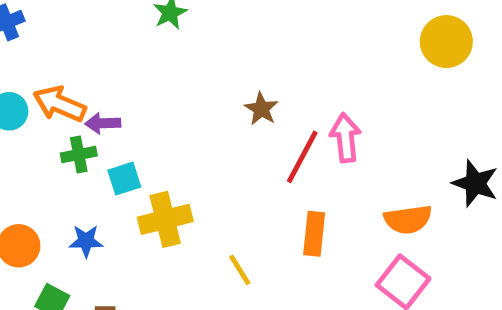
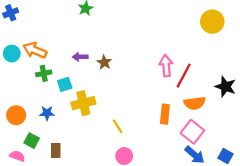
brown star: (261, 109) -> (104, 62), moved
purple arrow: (103, 123) -> (80, 57), moved
red line: (302, 157) -> (184, 76), moved
orange rectangle: (314, 234) -> (165, 114), moved

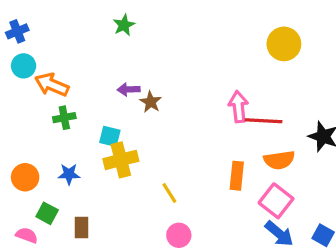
yellow circle: (212, 22) -> (284, 44), moved
cyan circle: (12, 54) -> (24, 66), moved
purple arrow: (80, 57) -> (129, 89), moved
red line: (184, 76) -> (264, 121), turned 65
cyan square: (65, 84) -> (110, 136), moved, turned 32

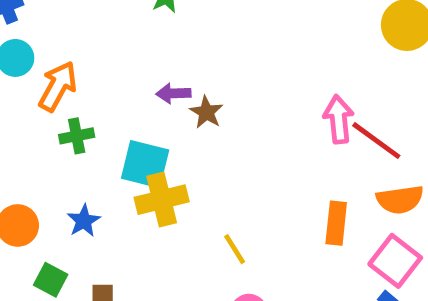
orange arrow: (52, 85) -> (58, 86), turned 96
red line: (264, 121) -> (376, 141), turned 33
cyan square: (110, 136) -> (145, 164), size x1.5
blue star: (69, 174) -> (84, 221), turned -30

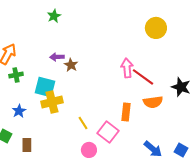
pink square: (395, 261) -> (108, 132), moved

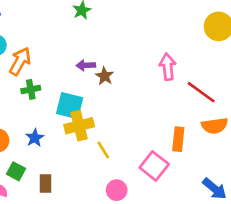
pink arrow: (127, 68) -> (168, 67), moved
yellow line: (83, 123) -> (103, 150), moved
pink circle: (89, 150) -> (117, 190), moved

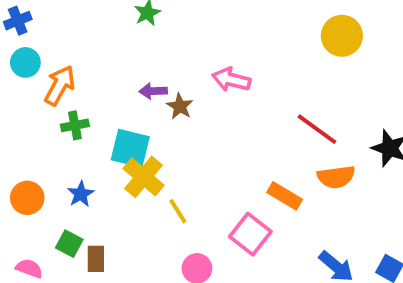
pink arrow: (168, 67) -> (231, 80), moved, turned -70
yellow cross: (79, 126) -> (144, 177), turned -36
orange rectangle: (178, 139) -> (285, 196), turned -65
green square: (16, 171) -> (69, 244), moved

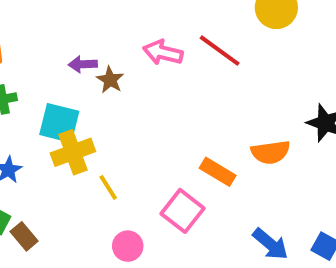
red line: (317, 129) -> (220, 51), moved
yellow cross: (144, 177) -> (73, 152), turned 30
brown rectangle: (96, 259) -> (24, 236), turned -40

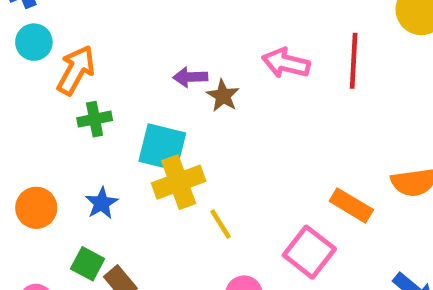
red line: (220, 51) -> (354, 61), turned 57

